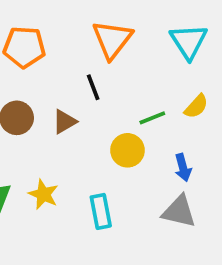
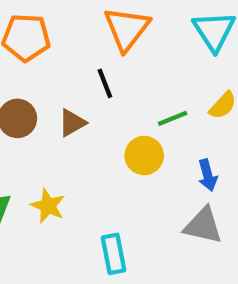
cyan rectangle: (101, 211) -> (114, 254), moved

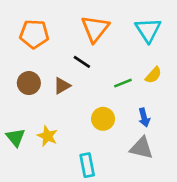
black line: (105, 83) -> (82, 62), turned -36
yellow circle: (144, 156) -> (103, 119), moved

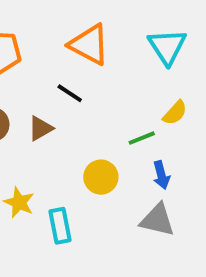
orange triangle: (95, 29) -> (89, 45), turned -40
green line: (123, 83) -> (142, 138), moved
cyan rectangle: (87, 165) -> (60, 226), moved

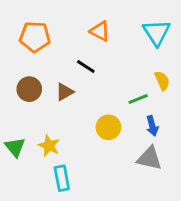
orange triangle: (89, 45) -> (100, 31), size x0.7
yellow semicircle: (175, 113) -> (162, 81), turned -66
cyan rectangle: (60, 226) -> (62, 178), moved

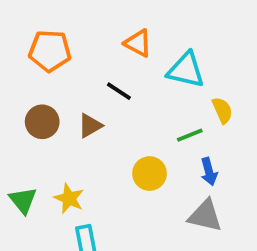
cyan triangle: (156, 33) -> (186, 70), moved, turned -44

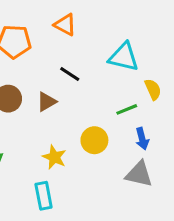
orange triangle: (138, 43) -> (65, 25), moved
yellow star: (69, 198) -> (54, 157), moved

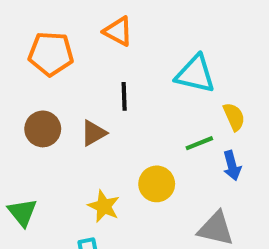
black line: (70, 74) -> (124, 96), turned 55
blue arrow: (142, 139) -> (232, 166), moved

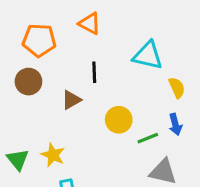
brown circle: (43, 129) -> (28, 82), moved
green line: (199, 143) -> (148, 138), moved
yellow circle: (157, 184) -> (119, 120), moved
yellow star: (104, 206) -> (53, 155), moved

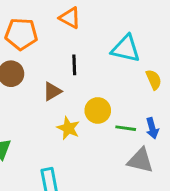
blue arrow: (175, 124) -> (152, 128), moved
green line: (148, 138) -> (126, 128), turned 30
yellow star: (53, 155) -> (68, 128), moved

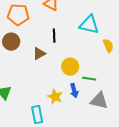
yellow star: (68, 128) -> (55, 97), moved
blue arrow: (152, 128) -> (74, 91), moved

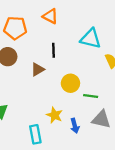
blue arrow: (74, 91) -> (75, 126), moved

